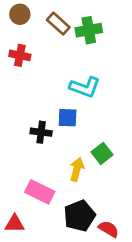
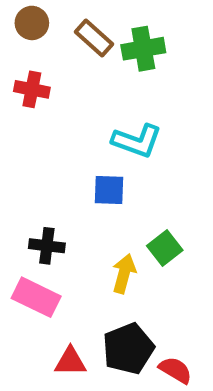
black cross: (41, 132) -> (47, 246), moved
pink rectangle: (40, 192) -> (36, 297), moved
red triangle: (15, 224) -> (70, 361), moved

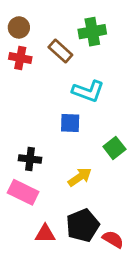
brown circle: (32, 23) -> (19, 27), moved
brown rectangle: (94, 38) -> (60, 51), moved
green square: (165, 248) -> (114, 148), moved
yellow arrow: (124, 274) -> (80, 177), turned 40

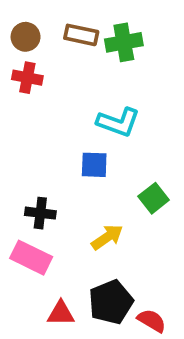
brown rectangle: (60, 51) -> (81, 35), moved, turned -30

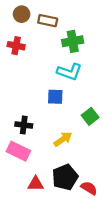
brown circle: (26, 37) -> (22, 14), moved
green cross: (124, 42) -> (73, 41), moved

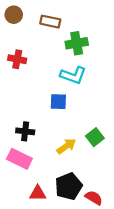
brown circle: (22, 14) -> (14, 15), moved
red cross: (16, 46) -> (17, 59), moved
green square: (90, 116) -> (95, 137), moved

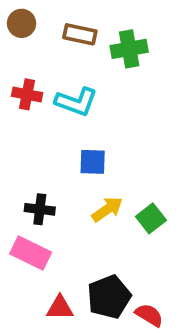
green cross: (77, 43) -> (129, 49), moved
cyan L-shape: (73, 75) -> (76, 102), moved
yellow arrow: (66, 146) -> (107, 209), moved

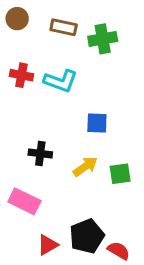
blue square: (93, 162) -> (97, 123), moved
black cross: (40, 209) -> (40, 153), moved
green square: (151, 218) -> (120, 174), turned 30
red triangle: (60, 308) -> (48, 245), turned -30

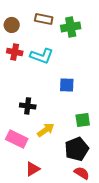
brown circle: (17, 19) -> (12, 25), moved
yellow arrow: (85, 167) -> (46, 130), moved
black pentagon: (87, 236) -> (77, 149), moved

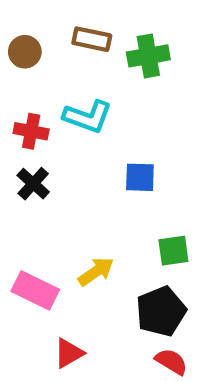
red cross: (15, 52) -> (31, 131), moved
black cross: (28, 106) -> (33, 184), moved, turned 35

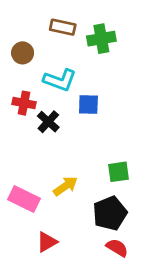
brown circle: (25, 52) -> (23, 53), moved
red cross: (31, 131) -> (24, 103), moved
blue square: (140, 177) -> (88, 104), moved
black cross: (33, 184) -> (48, 122), moved

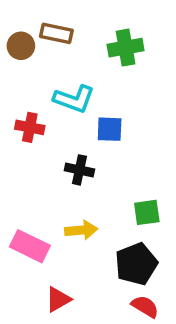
brown rectangle: (63, 27) -> (56, 33), moved
brown circle: (23, 53) -> (21, 46), moved
black cross: (48, 122) -> (79, 170), moved, turned -30
yellow arrow: (66, 186) -> (81, 230), turned 30

